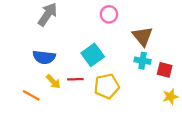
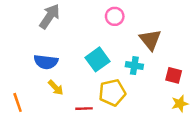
cyan cross: (143, 61) -> (134, 66), moved
red line: (75, 79) -> (84, 109), moved
orange line: (31, 95) -> (18, 102), moved, turned 42

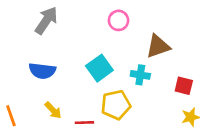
brown triangle: (150, 40) -> (158, 46), turned 50
yellow arrow: (56, 88) -> (53, 110), moved

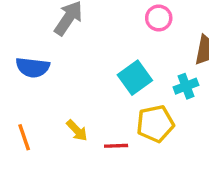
blue semicircle: (42, 71) -> (33, 67), moved
cyan cross: (140, 75) -> (186, 86), turned -30

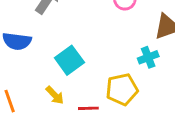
cyan square: (135, 78) -> (69, 60), moved

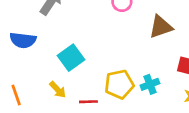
cyan cross: (148, 57) -> (150, 84), moved

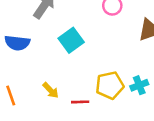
cyan square: (71, 58) -> (71, 40), moved

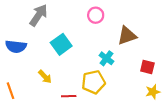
cyan cross: (139, 85) -> (106, 58), moved, turned -32
yellow arrow: (51, 90) -> (45, 77), moved

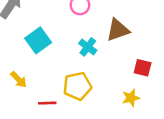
cyan cross: (106, 58) -> (88, 47), moved
yellow star: (153, 92) -> (131, 98), moved

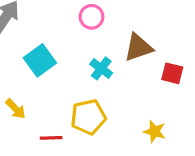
red square: (143, 68) -> (172, 73), moved
yellow star: (131, 98) -> (154, 131), turned 30

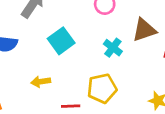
yellow arrow: (16, 109) -> (41, 82), turned 126

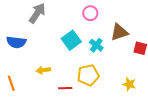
cyan square: (61, 41) -> (71, 40), moved

